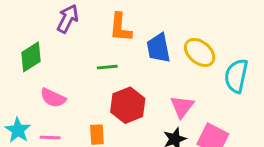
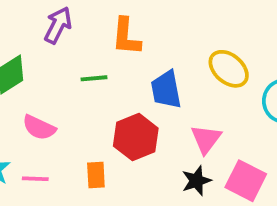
blue trapezoid: (159, 48) -> (166, 90), moved
green line: (107, 67) -> (94, 78), moved

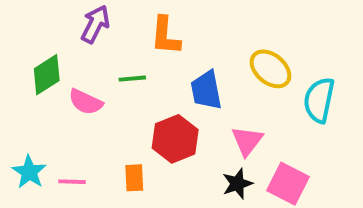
pink semicircle: (39, 128) -> (86, 102), moved

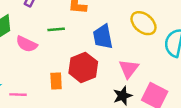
orange rectangle: (134, 178) -> (56, 81), moved

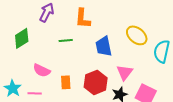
pink semicircle: (27, 44) -> (42, 70), moved
red hexagon: (83, 67) -> (96, 82), moved

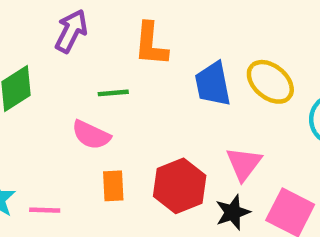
blue trapezoid: (104, 46) -> (213, 84), moved
pink semicircle: (42, 70) -> (91, 135), moved

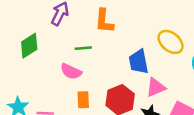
blue trapezoid: (213, 84) -> (139, 62), moved
pink triangle: (244, 164) -> (156, 87), turned 30

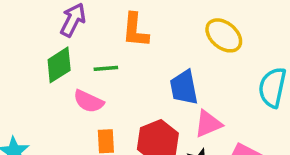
yellow ellipse: (171, 42) -> (224, 35), moved
green diamond: (29, 46) -> (59, 65), moved

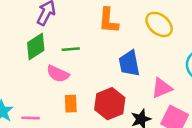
orange L-shape: (135, 30) -> (108, 21), moved
pink triangle: (208, 124) -> (162, 88), moved

